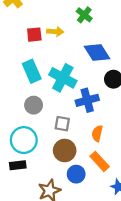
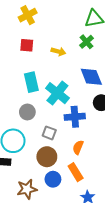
red square: (34, 35) -> (27, 45), moved

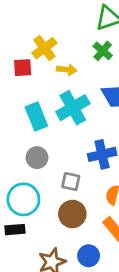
yellow cross: (28, 15) -> (44, 48), moved
cyan cross: (57, 93) -> (73, 108), moved, turned 30
blue circle: (53, 179) -> (89, 256), moved

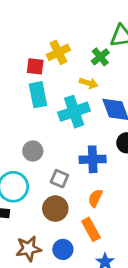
green cross: (103, 51) -> (100, 57), moved
yellow arrow: (67, 70) -> (89, 83), moved
cyan rectangle: (36, 117) -> (38, 95), moved

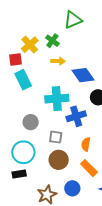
green cross: (100, 57) -> (52, 41), moved
cyan cross: (74, 112) -> (57, 99), moved, turned 30

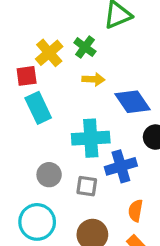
gray square: (56, 137) -> (87, 186), moved

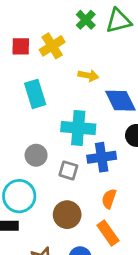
green cross: (85, 47) -> (86, 20), moved
red square: (27, 76) -> (21, 46), moved

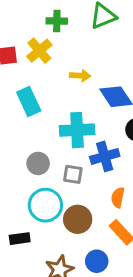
green cross: (86, 20) -> (57, 21), moved, turned -36
cyan circle: (19, 196) -> (45, 205), moved

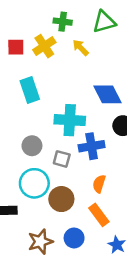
yellow arrow: (80, 76) -> (81, 48), moved, turned -144

